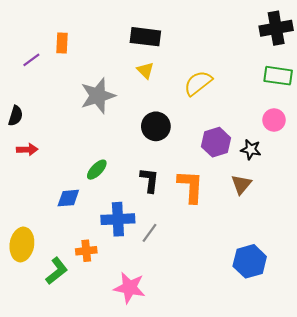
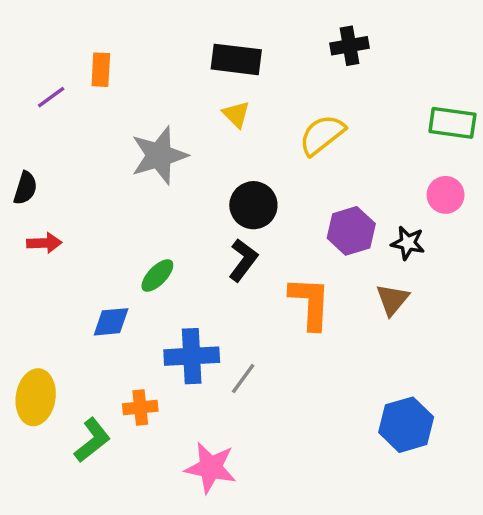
black cross: (276, 28) -> (349, 46), moved, size x0.7
black L-shape: (150, 180) -> (243, 260), moved, turned 30

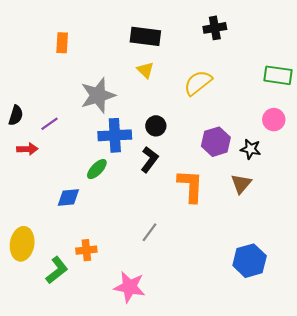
purple line: (51, 97) -> (49, 124), moved
black circle: (253, 205) -> (156, 126), size x0.7
blue cross: (192, 356) -> (115, 135), moved

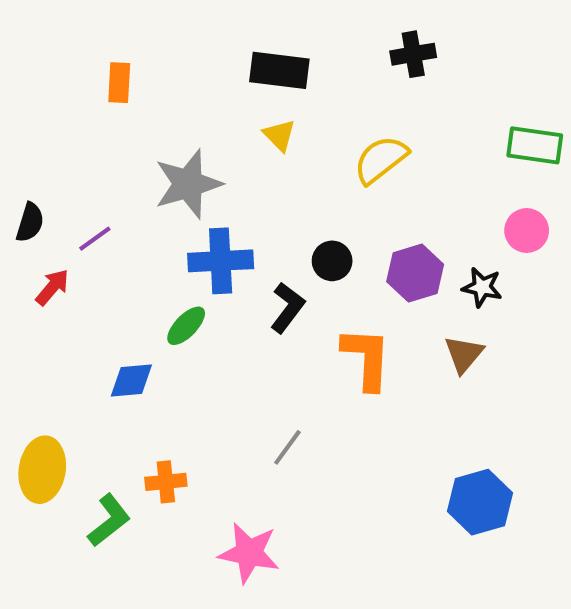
black circle: (156, 126) -> (332, 261), moved
red arrow: (27, 149) -> (52, 287), turned -48

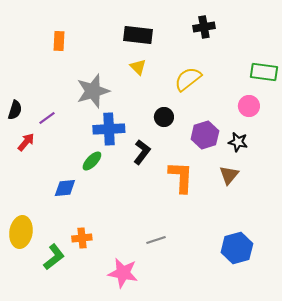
pink circle: (527, 231) -> (249, 106), moved
black circle: (332, 261) -> (164, 117), moved
gray line: (287, 447) -> (156, 240), moved, turned 36

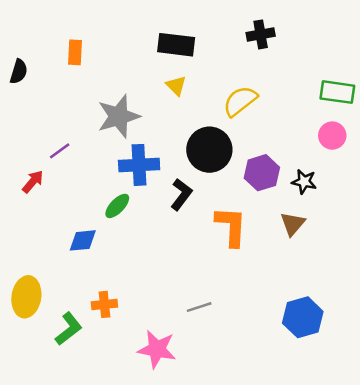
pink circle: (249, 106) -> (332, 136), moved
black semicircle: (15, 110) -> (19, 72), moved
black circle: (164, 117) -> (209, 150), size x1.8

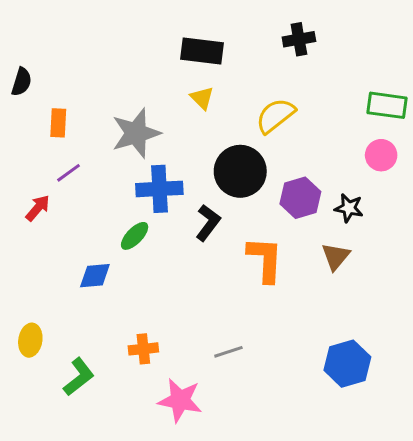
orange rectangle: (75, 52) -> (58, 123), moved
yellow ellipse: (26, 297) -> (30, 340), size x0.7
orange cross: (104, 304) -> (143, 349), moved

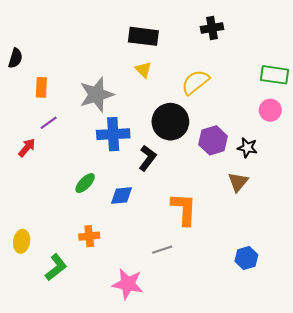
green ellipse: (135, 236) -> (85, 183), moved
orange L-shape: (265, 259) -> (184, 209), moved
blue diamond: (95, 276) -> (121, 196), moved
orange cross: (143, 349) -> (89, 236), moved
blue hexagon: (347, 364) -> (246, 258), size x0.7

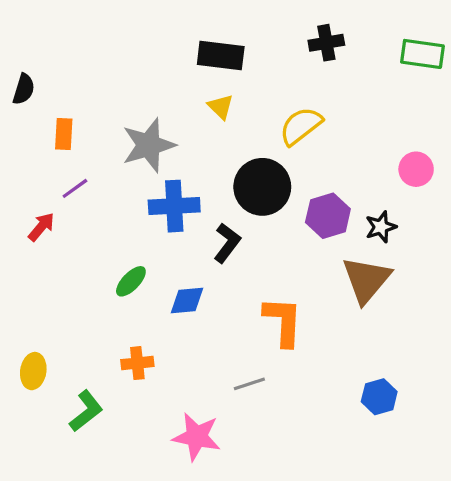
green rectangle: (274, 75) -> (422, 54), moved
black star: (247, 148) -> (381, 227), turned -30
brown triangle: (238, 182) -> (366, 280), size x1.6

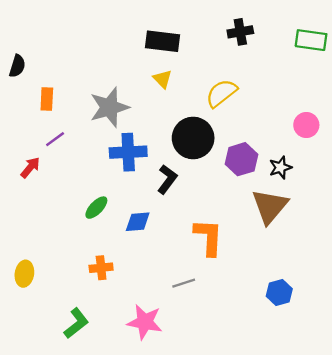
green L-shape: (86, 411) -> (76, 323), moved

